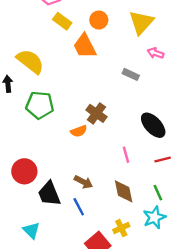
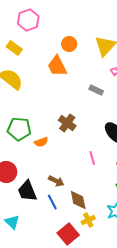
yellow rectangle: (62, 21) -> (14, 48), moved
green pentagon: (40, 105) -> (19, 129), moved
orange semicircle: (79, 131) -> (41, 142), moved
brown diamond: (124, 191) -> (78, 200), moved

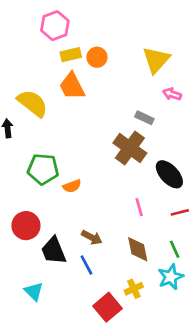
orange circle: (69, 44) -> (97, 57), moved
yellow rectangle: (14, 48) -> (71, 55), moved, turned -49
orange trapezoid: (57, 66) -> (72, 86), moved
brown cross: (67, 123) -> (130, 148), moved, size x1.4
brown diamond: (78, 200) -> (138, 249), moved

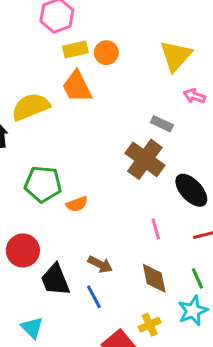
yellow semicircle: (33, 103) -> (31, 107), turned -60

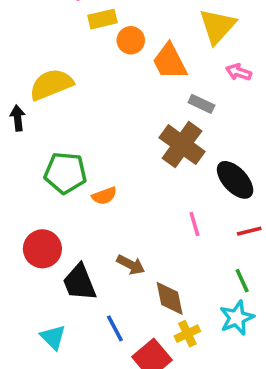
orange circle: (106, 53) -> (131, 40), moved
orange trapezoid: (77, 87) -> (170, 62), moved
brown diamond: (154, 278) -> (170, 298), moved
blue line: (94, 297) -> (115, 328), moved

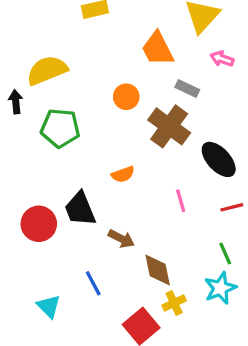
orange circle: (131, 40) -> (126, 97), moved
green pentagon: (65, 173) -> (60, 128), moved
orange semicircle: (104, 196) -> (123, 174), moved
black trapezoid: (80, 282) -> (80, 209), moved
blue line: (115, 328) -> (93, 283), moved

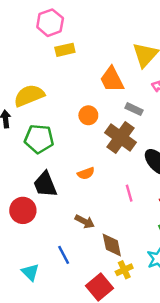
black trapezoid: (80, 209) -> (45, 184), moved

